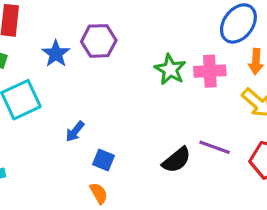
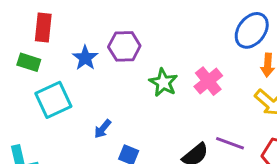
green star: (170, 70) -> (163, 83), moved
pink cross: (210, 71) -> (208, 81), moved, turned -36

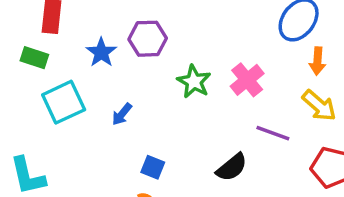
blue arrow: (103, 129) -> (122, 114), moved
purple line: (230, 143) -> (273, 133), moved

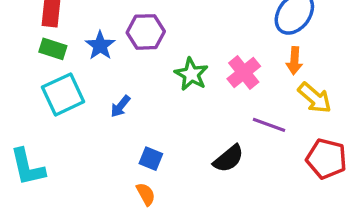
green rectangle: (34, 58) -> (53, 49), moved
orange arrow: (317, 61) -> (294, 61), moved

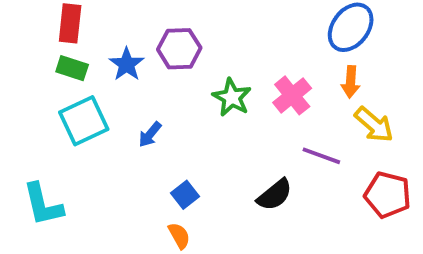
blue square: (151, 159) -> (185, 195), turned 30

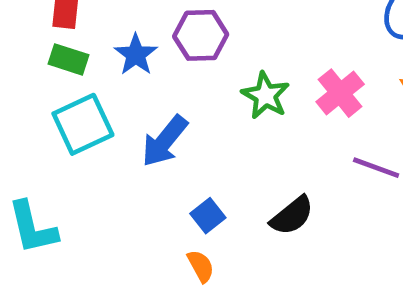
blue arrow: (150, 134) -> (165, 141), size x1.6
black semicircle: (275, 195) -> (292, 216), moved

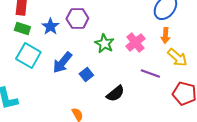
cyan square: (83, 124) -> (28, 56), turned -35
blue square: (208, 216) -> (86, 74), moved

